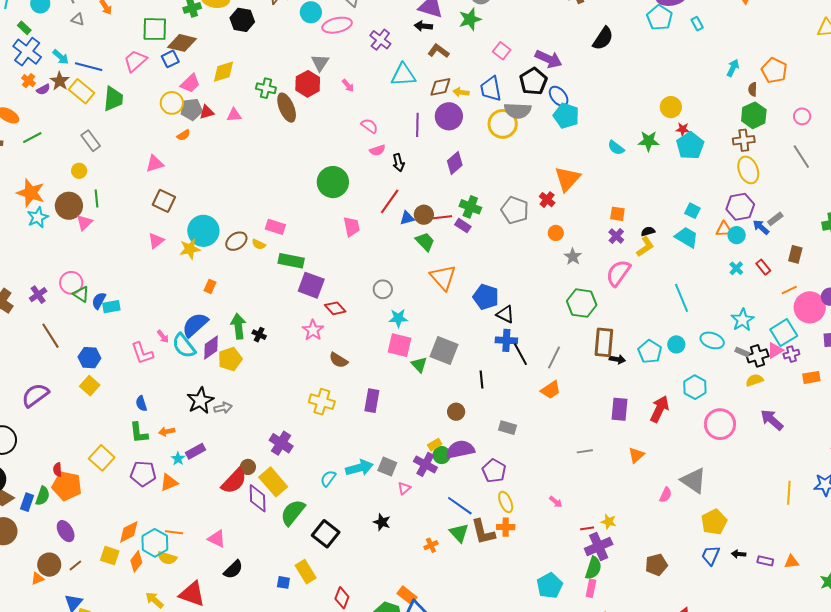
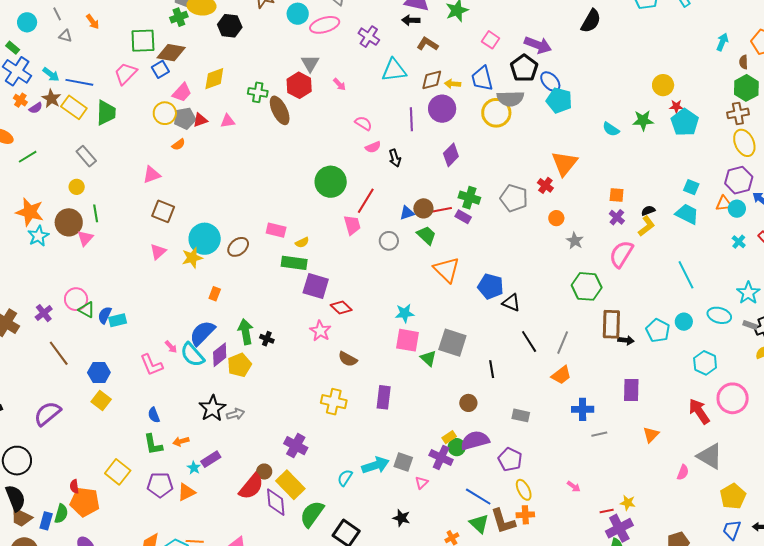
red line: (390, 201) -> (366, 201), moved
yellow semicircle: (259, 244) -> (302, 243), moved, turned -48
gray circle: (383, 289) -> (389, 241), moved
blue cross: (506, 340) -> (583, 409), moved
red arrow: (660, 409) -> (699, 411), moved, turned -56

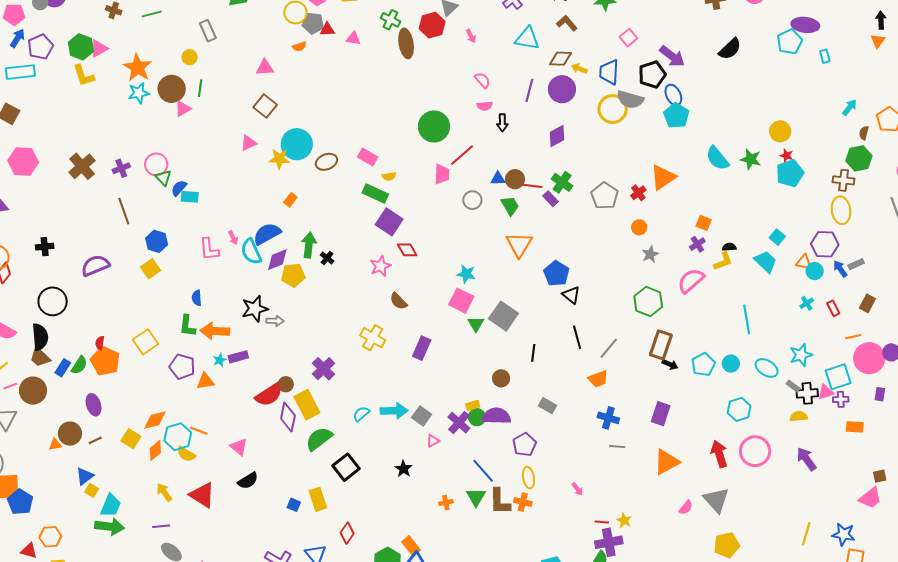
cyan semicircle: (611, 129) -> (717, 158), size x1.5
orange triangle: (651, 435) -> (666, 462), size x1.6
orange arrow: (181, 441) -> (215, 331), size x1.8

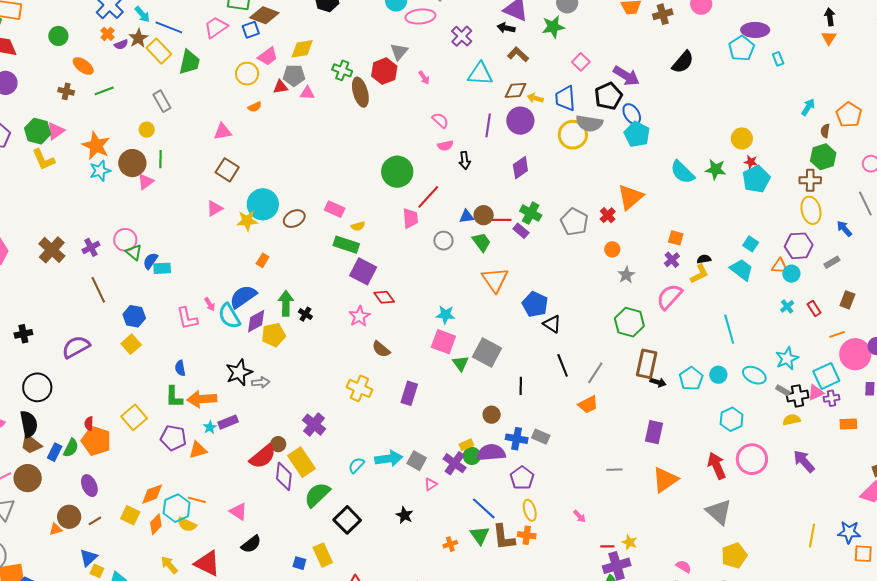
gray pentagon: (313, 23) -> (294, 75), moved
blue arrow: (840, 269) -> (844, 229), moved
blue cross: (608, 418) -> (517, 439), moved
pink semicircle: (686, 507) -> (684, 566), moved, turned -91

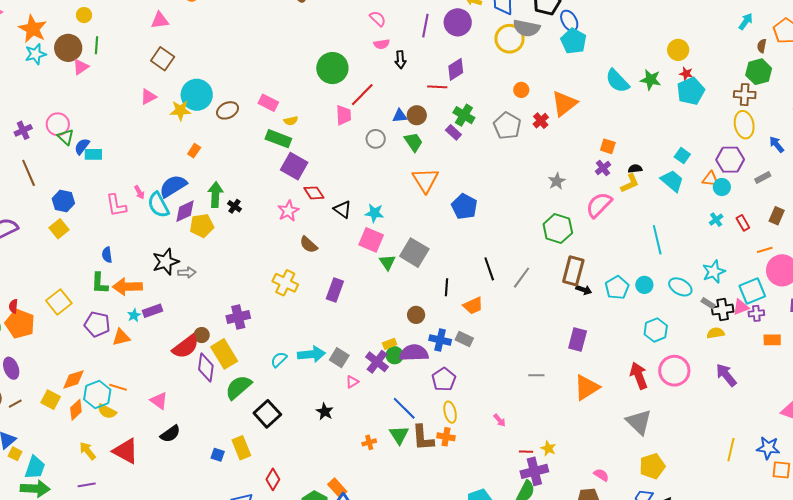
red line: (501, 220) -> (437, 87), moved
orange circle: (612, 249) -> (521, 90), moved
black triangle: (552, 324) -> (343, 209), moved
orange trapezoid: (588, 405) -> (473, 306), moved
purple cross: (314, 425) -> (238, 317), turned 35

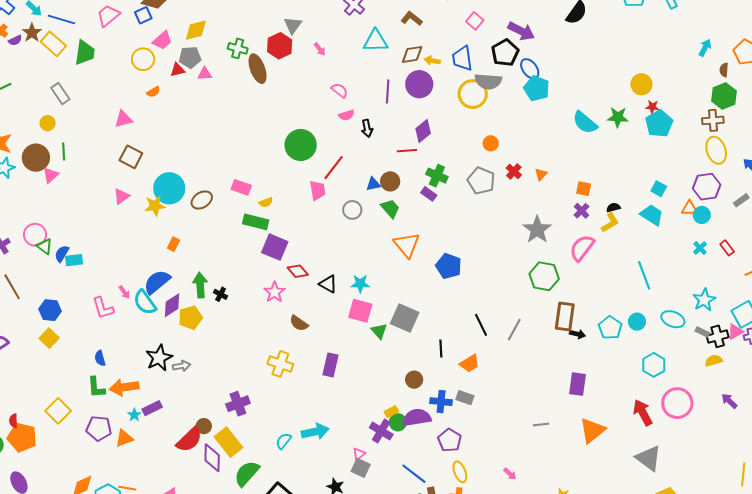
orange triangle: (564, 104) -> (541, 174), moved, size x0.5
gray star: (557, 181) -> (537, 230), size x1.6
gray square: (339, 358) -> (361, 468), moved
purple arrow: (726, 375) -> (729, 401), size x0.7

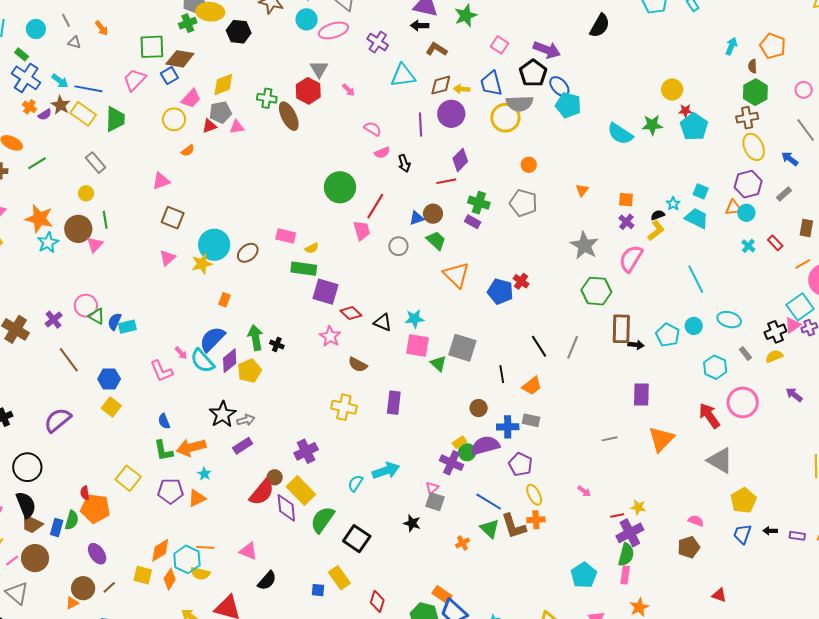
red cross: (514, 171) -> (521, 281), moved
cyan star: (704, 300) -> (673, 204), moved, size x0.6
gray rectangle: (702, 332) -> (745, 354), moved, turned 32
purple rectangle: (152, 408) -> (243, 446), moved

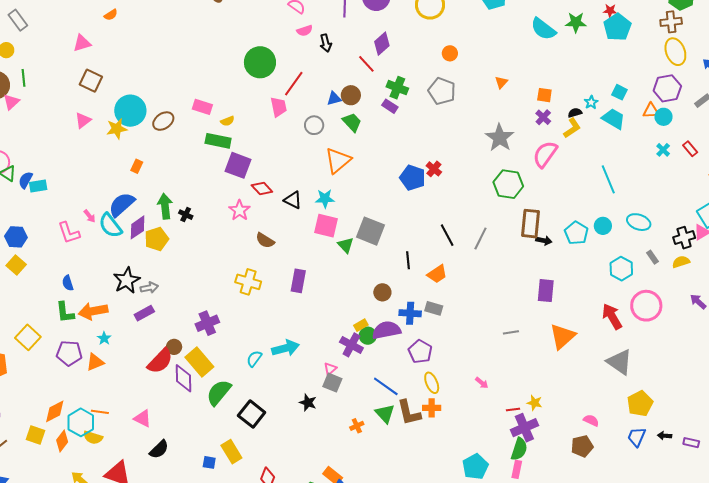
red line: (446, 181) -> (366, 64), turned 54
orange triangle: (456, 275) -> (338, 160), moved, turned 32

